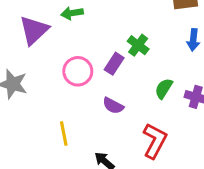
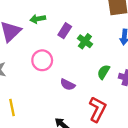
purple rectangle: (114, 64) -> (65, 31), moved
yellow line: (64, 134) -> (12, 108), moved

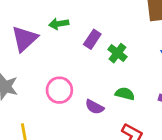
pink circle: (42, 60) -> (59, 90), moved
green semicircle: (104, 72) -> (125, 94), moved, turned 72

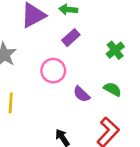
purple rectangle: (92, 39) -> (71, 38), moved

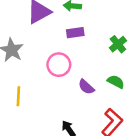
purple rectangle: (71, 38) -> (75, 33), turned 35

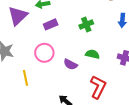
green cross: (118, 44) -> (86, 24), turned 32
yellow line: (18, 96) -> (25, 78), moved

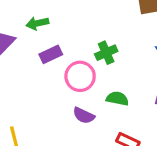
pink circle: (44, 53) -> (80, 76), moved

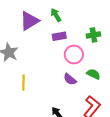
green arrow: (37, 23) -> (56, 15), turned 56
green cross: (106, 53) -> (93, 35), moved

